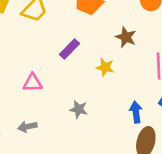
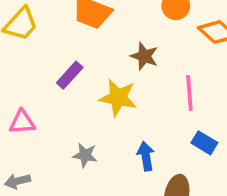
yellow star: (105, 67) -> (118, 98), size x1.5
blue arrow: (136, 112) -> (146, 156), moved

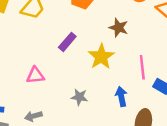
pink line: (189, 93) -> (142, 67), moved
yellow star: (118, 98) -> (101, 57), turned 30

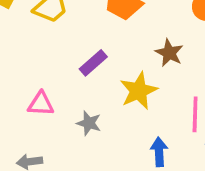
gray star: (79, 97) -> (89, 123), moved

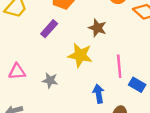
purple rectangle: (93, 63) -> (49, 29), moved
yellow star: (139, 91) -> (80, 55), turned -30

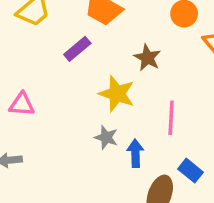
gray star: (50, 80) -> (106, 138), moved
blue rectangle: (137, 85) -> (191, 171), moved

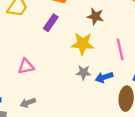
blue arrow: (135, 153) -> (104, 77), turned -91

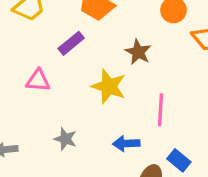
pink triangle: (26, 66) -> (38, 81), moved
gray star: (83, 72) -> (65, 139), moved

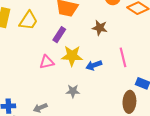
yellow star: (109, 86) -> (72, 56), moved
blue arrow: (126, 144) -> (94, 65), moved

